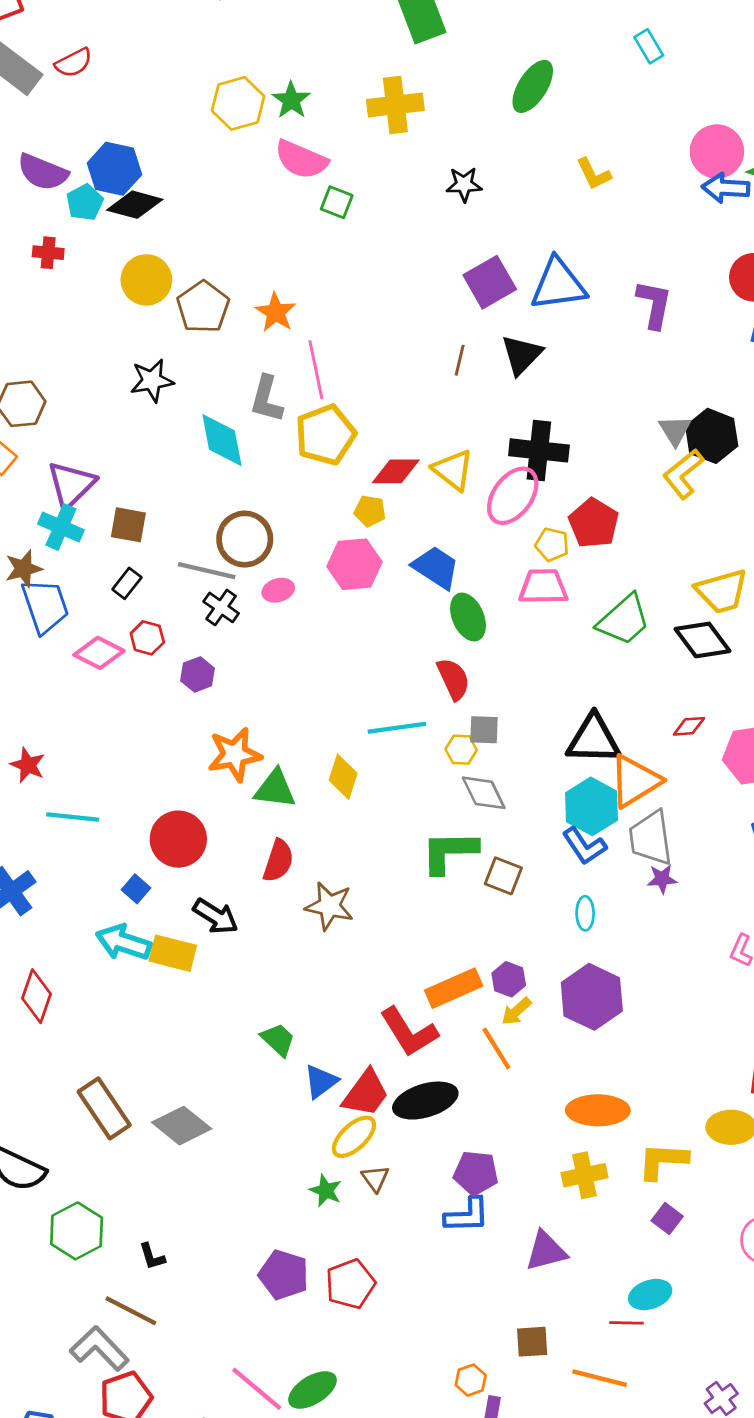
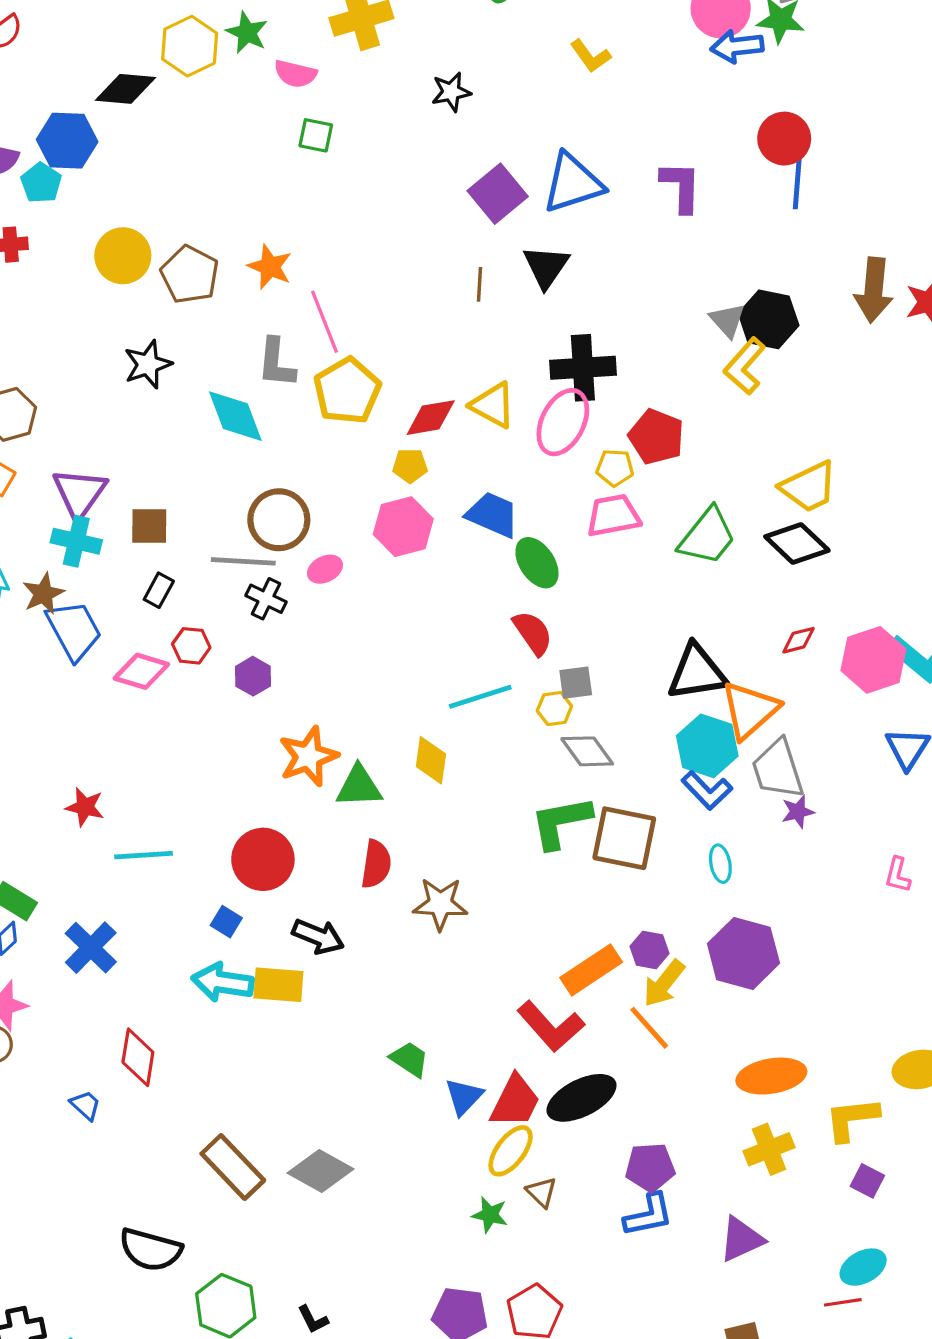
pink semicircle: (301, 160) -> (295, 74), moved, size x0.7
black diamond: (135, 205) -> (126, 89), moved
brown square: (503, 876) -> (624, 838), size x1.6
yellow arrow: (516, 1011) -> (664, 983), size x1.4

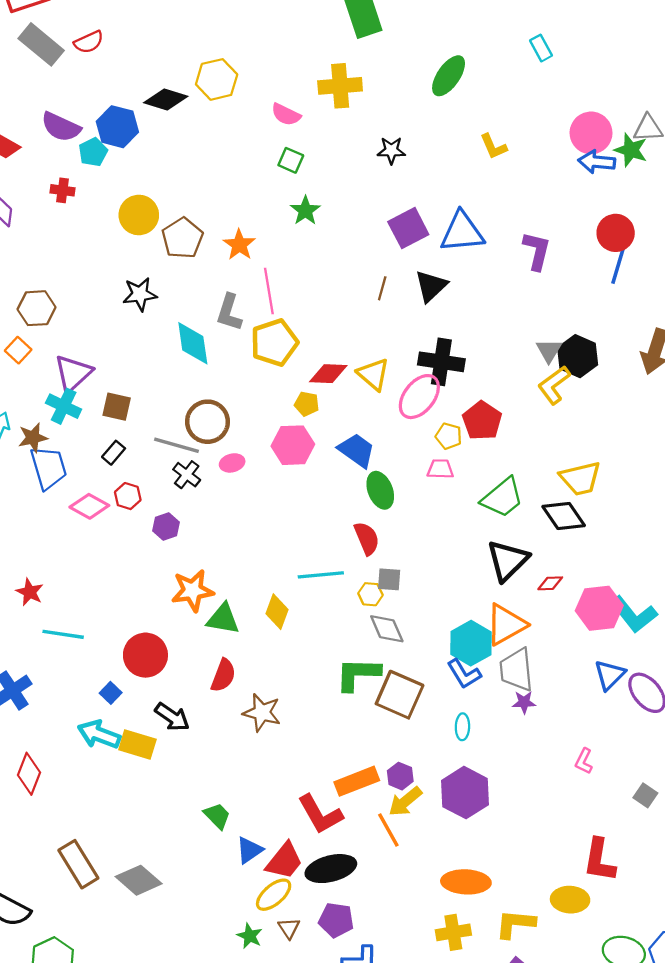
green star: (247, 33) -> (305, 211), moved
pink trapezoid: (613, 516) -> (440, 469), size x0.7
black triangle: (697, 672) -> (508, 560), moved, turned -48
purple pentagon: (650, 1167) -> (336, 920), moved

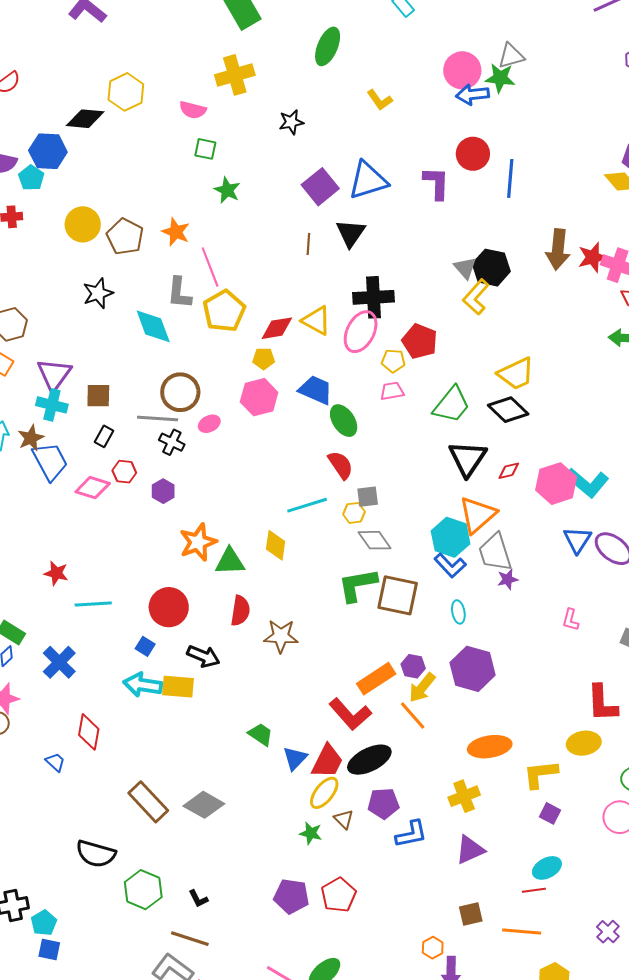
red circle: (616, 233) -> (473, 154), moved
yellow cross: (453, 932) -> (464, 796), moved

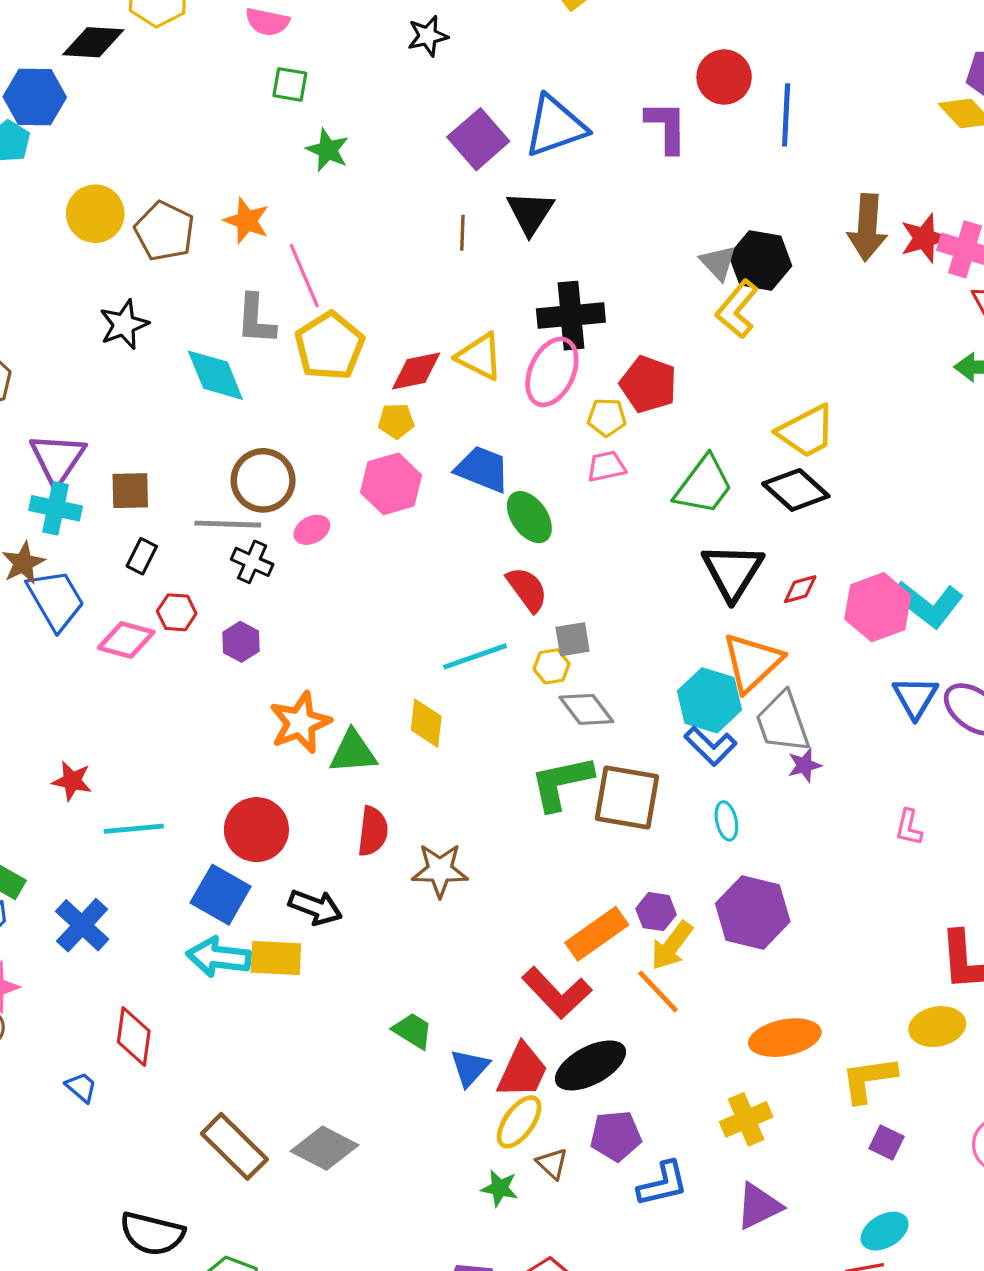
blue square: (145, 646) -> (221, 895), size x1.8

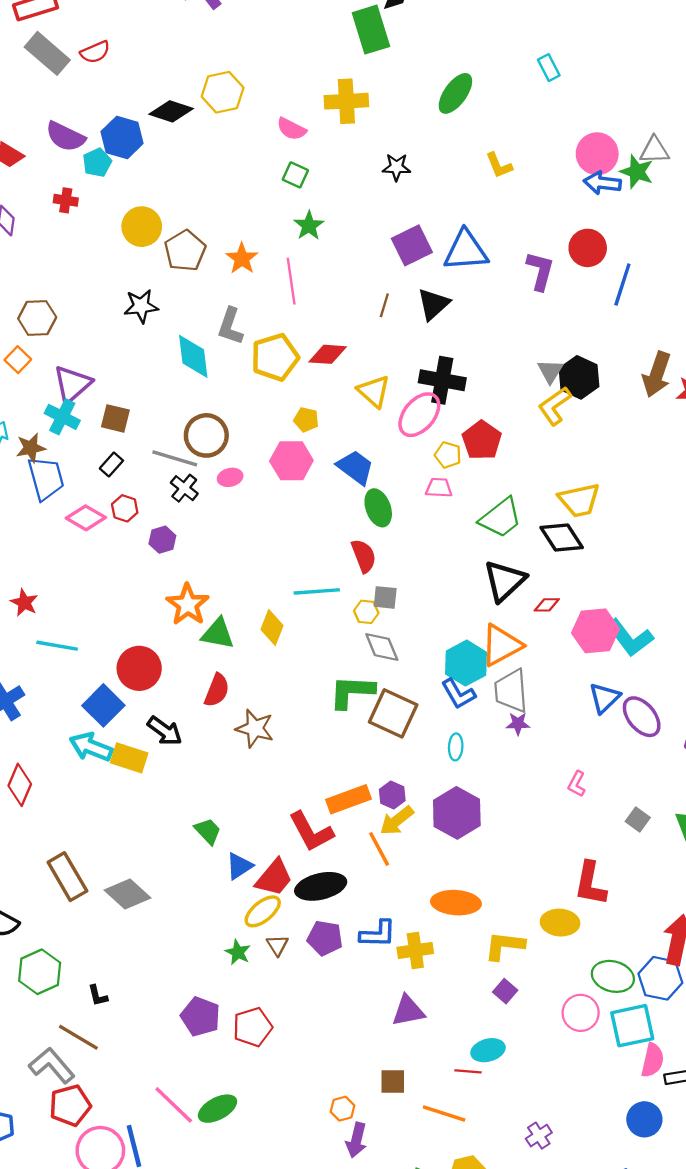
pink line: (304, 276) -> (291, 281), moved
red diamond: (416, 371) -> (328, 354), moved
orange star: (300, 723) -> (188, 604), turned -30
blue L-shape: (663, 1184) -> (378, 934), moved

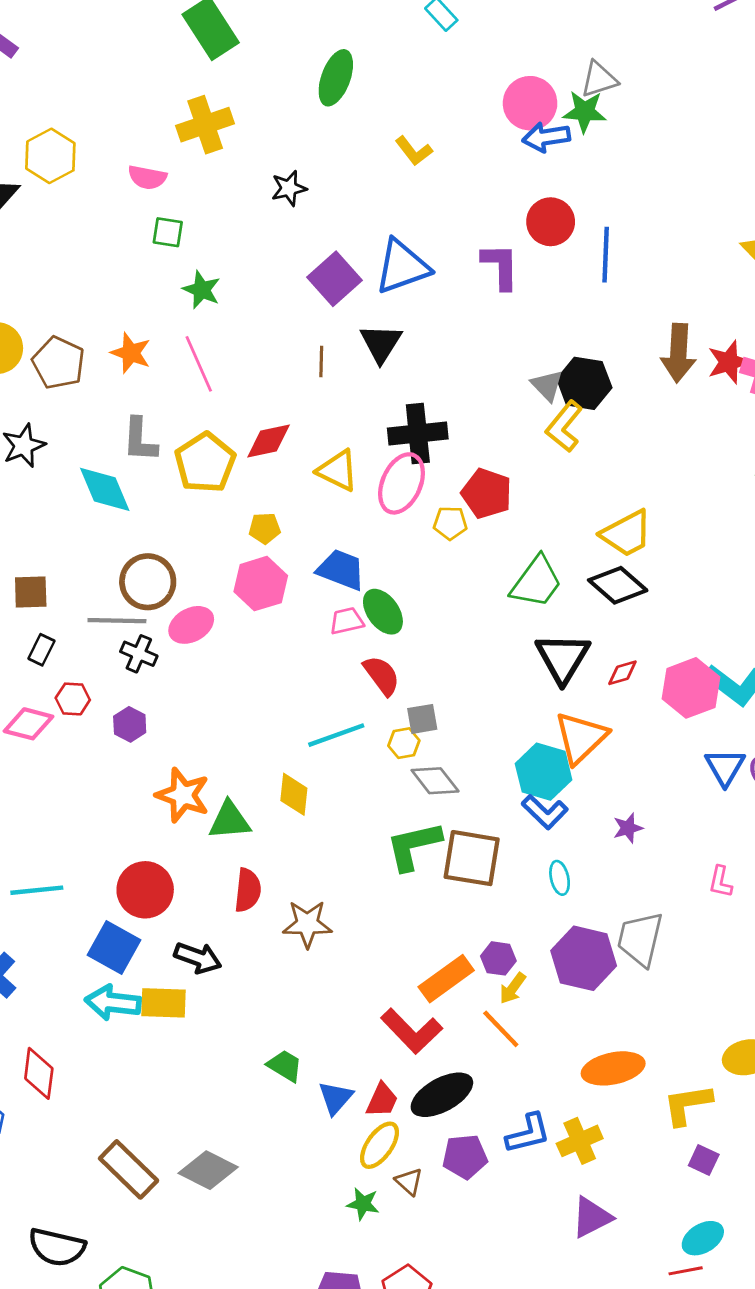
pink ellipse: (230, 477) -> (191, 625), size x1.4
pink trapezoid: (439, 488) -> (347, 621), moved
gray trapezoid: (511, 691) -> (640, 939), moved, turned 33
yellow arrow: (397, 821) -> (513, 988), size x0.7
red trapezoid: (274, 878) -> (382, 1100), size x0.7

